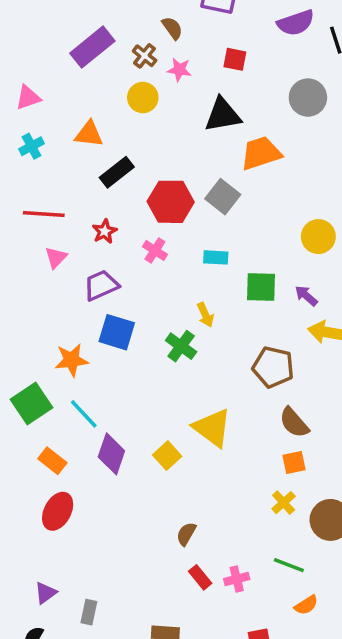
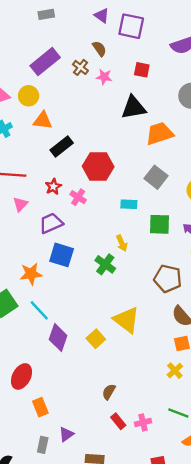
yellow circle: (143, 98) -> (29, 96), moved
gray square: (223, 197) -> (156, 177), moved
pink cross: (155, 250) -> (78, 197), moved
orange rectangle: (52, 461) -> (40, 407), moved, turned 30
purple triangle: (45, 593) -> (66, 434), moved

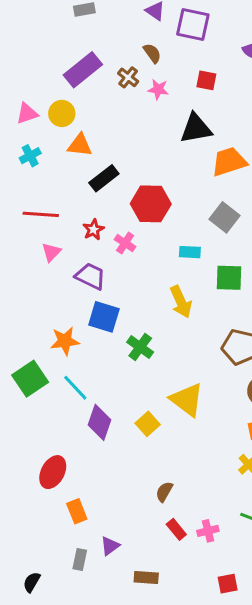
purple trapezoid: (51, 223) -> (90, 276), turned 50
yellow arrow: (122, 243) -> (181, 302), size x1.5
green cross: (105, 264) -> (140, 347), moved

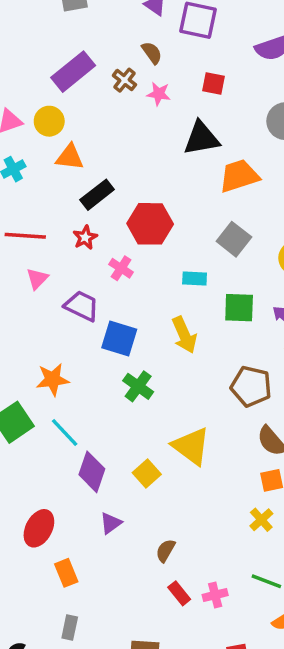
red star: (93, 229) -> (85, 237), moved
blue square: (104, 317) -> (119, 338), moved
purple triangle: (110, 546) -> (111, 523), moved

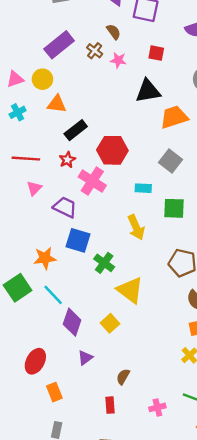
pink cross: (121, 268) -> (92, 181), size x1.6
blue square: (119, 338) -> (78, 240), moved
yellow triangle: (191, 446) -> (130, 290), moved
red rectangle: (179, 593) -> (110, 405), moved, turned 35

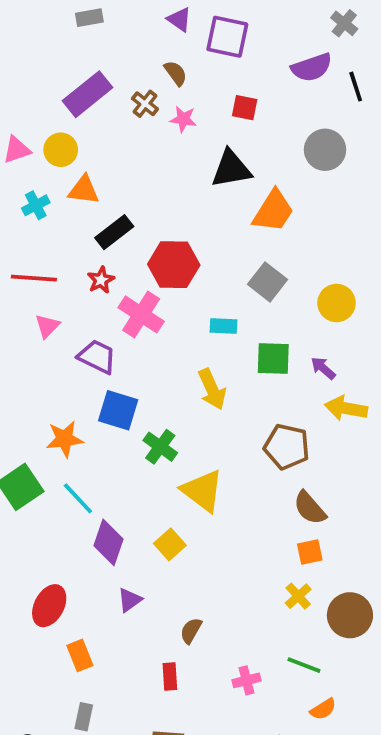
cyan cross: (18, 112) -> (36, 205), moved
orange trapezoid: (174, 117) -> (273, 211), turned 140

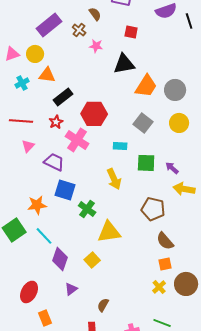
pink star: (183, 119) -> (96, 46), moved
gray circle: (325, 150) -> (175, 90), moved
yellow circle: (337, 303) -> (179, 123), moved
yellow triangle: (202, 491) -> (109, 232), turned -45
brown circle: (350, 615) -> (186, 284), moved

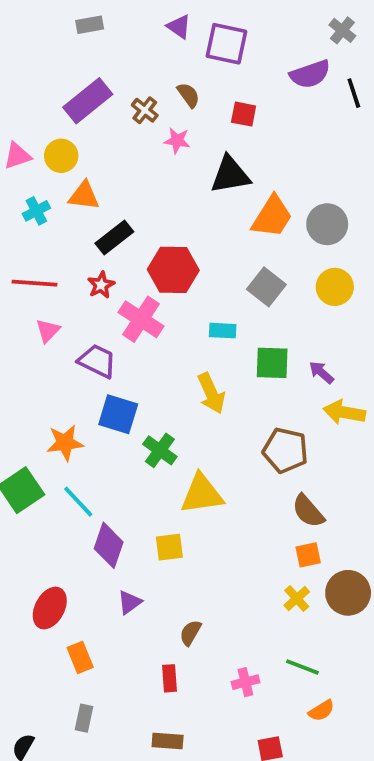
brown semicircle: (95, 14) -> (188, 95), moved
yellow square: (92, 260) -> (169, 547), turned 35

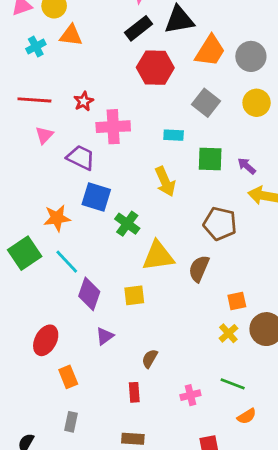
black rectangle: (114, 238) -> (138, 28), moved
red hexagon: (173, 270) -> (155, 68), moved
pink cross: (141, 319) -> (113, 127), turned -36
brown semicircle: (308, 511) -> (199, 269), moved, turned 64

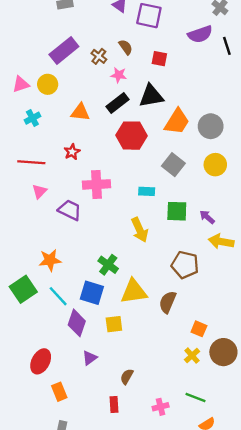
orange triangle: (71, 35) -> (80, 112), moved
red star: (84, 101) -> (72, 152), moved
blue square: (96, 197) -> (92, 293), moved
orange square: (237, 301) -> (199, 329), turned 35

